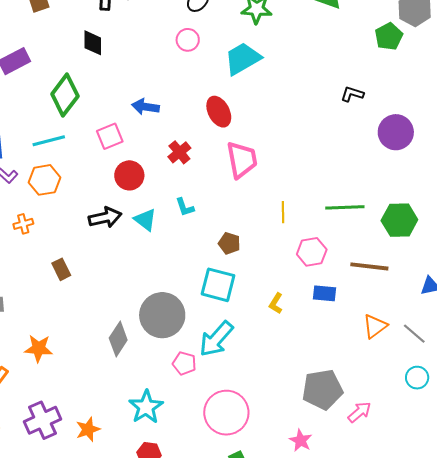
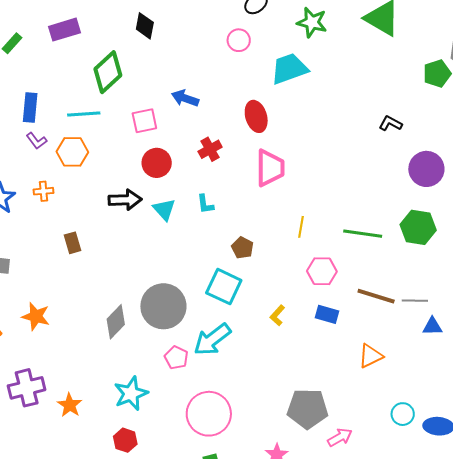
green hexagon: (399, 220) -> (418, 227), moved
gray line: (414, 334) -> (415, 301), moved, turned -50
orange star: (88, 429) -> (70, 405), turned -30

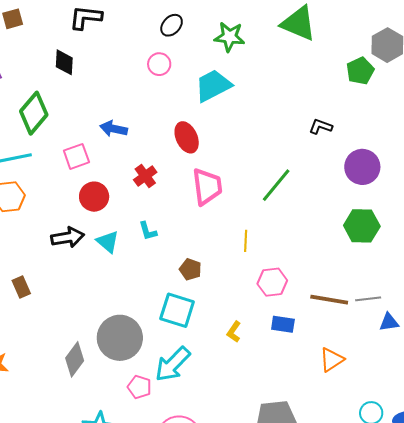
green line: (363, 234) -> (276, 185), moved, turned -51

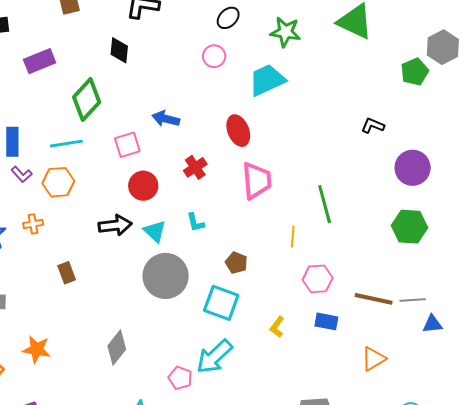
green line: (276, 185) -> (325, 204), moved, turned -57
gray circle: (120, 338) -> (166, 276), moved

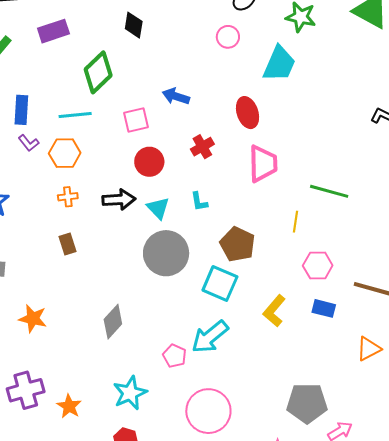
cyan trapezoid: (267, 80) -> (279, 64), turned 135
green line: (325, 204) -> (329, 191), turned -63
orange cross: (33, 224) -> (68, 197), moved
brown pentagon: (236, 263) -> (238, 244), size x1.6
yellow L-shape: (277, 327) -> (274, 311), size x1.5

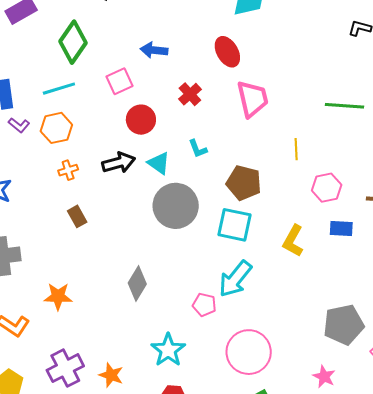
green line: (329, 191) -> (345, 106), moved

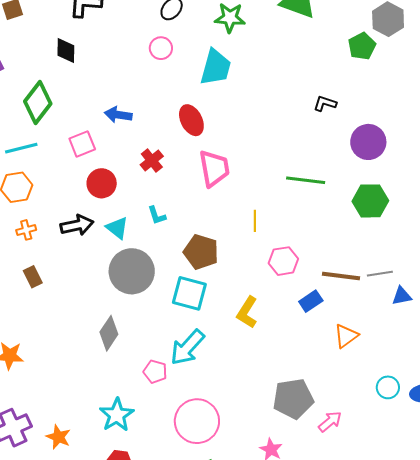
blue rectangle: (341, 229) -> (311, 301), moved, turned -40
gray diamond: (137, 283) -> (109, 333), moved

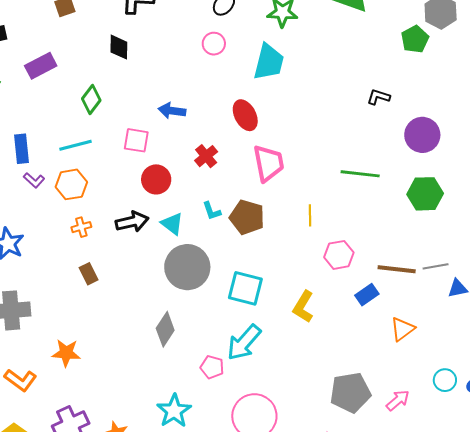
green diamond: (38, 102) -> (91, 99), size x0.7
pink square: (82, 144) -> (136, 140), turned 32
brown pentagon: (201, 252) -> (247, 217), moved
pink arrow: (330, 421) -> (398, 400), moved

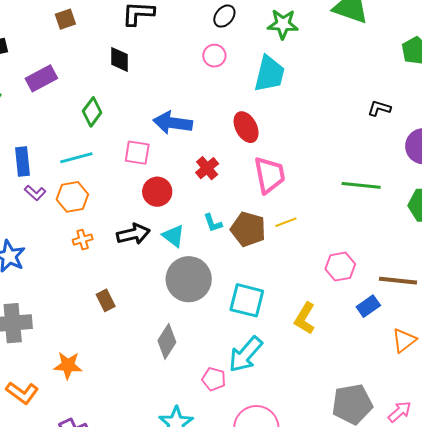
blue arrow: (172, 111) -> (173, 123), size x1.4
yellow line: (310, 215) -> (286, 222), moved, turned 70
brown rectangle: (89, 274) -> (106, 300), moved

